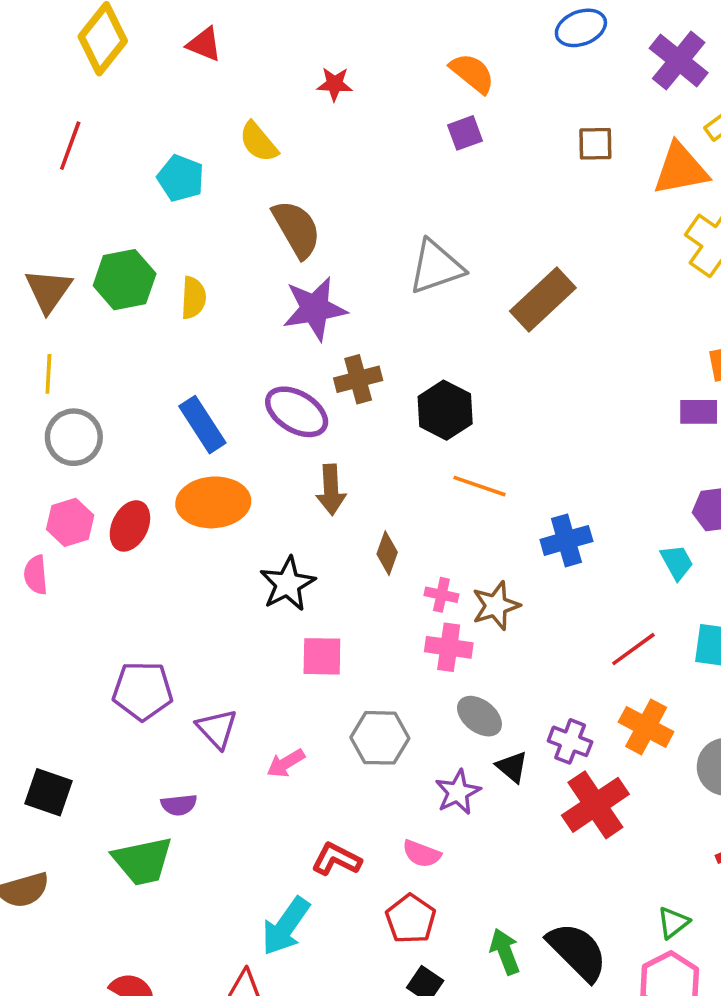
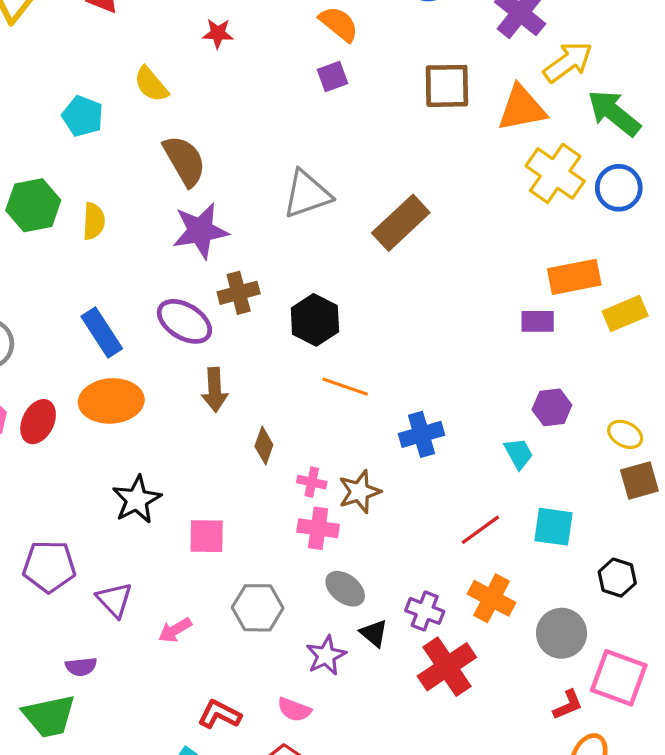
brown square: (595, 144) -> (447, 86), size x1.5
black star: (288, 584) -> (137, 500), moved

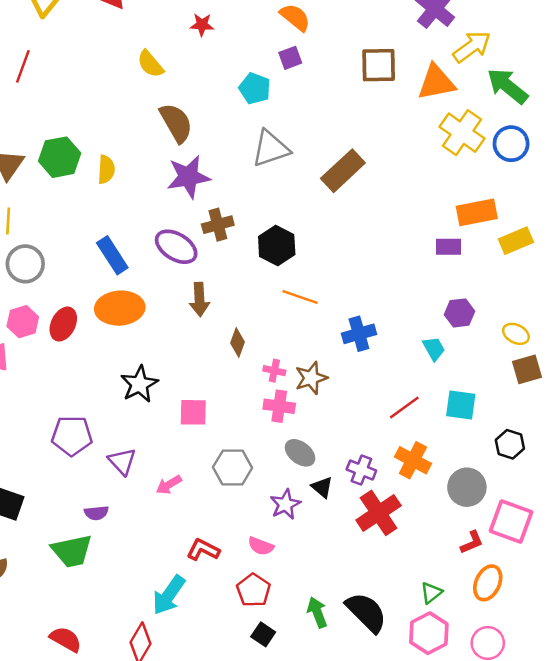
cyan pentagon: (83, 116) -> (255, 88), moved

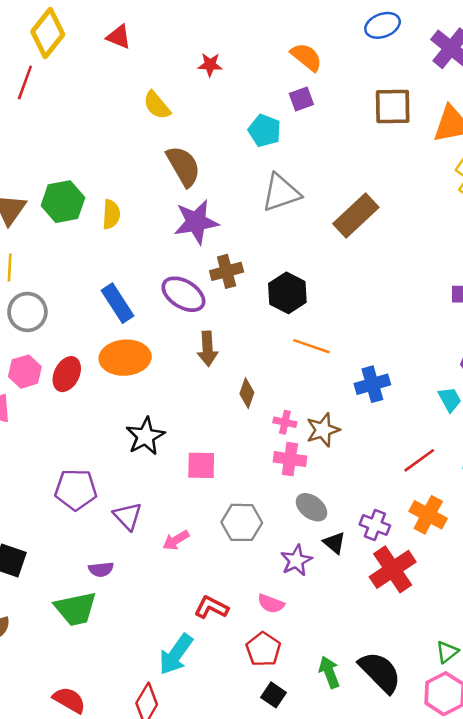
red line: (23, 66) -> (25, 82), moved

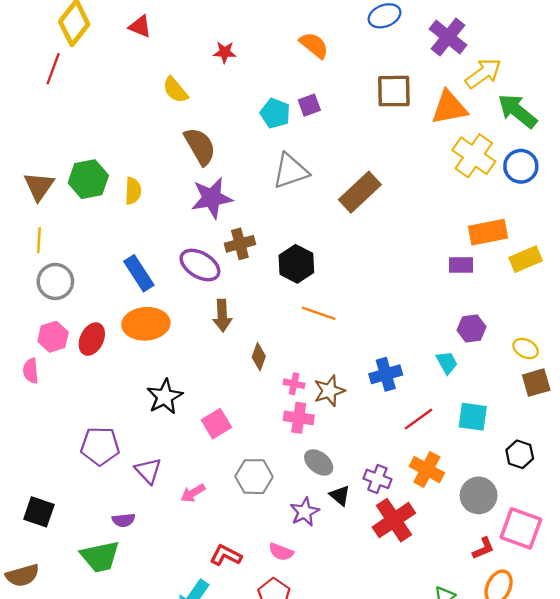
purple square: (301, 99) -> (309, 105), moved
blue cross: (372, 384) -> (386, 374), moved
pink square: (201, 465) -> (216, 424), turned -32

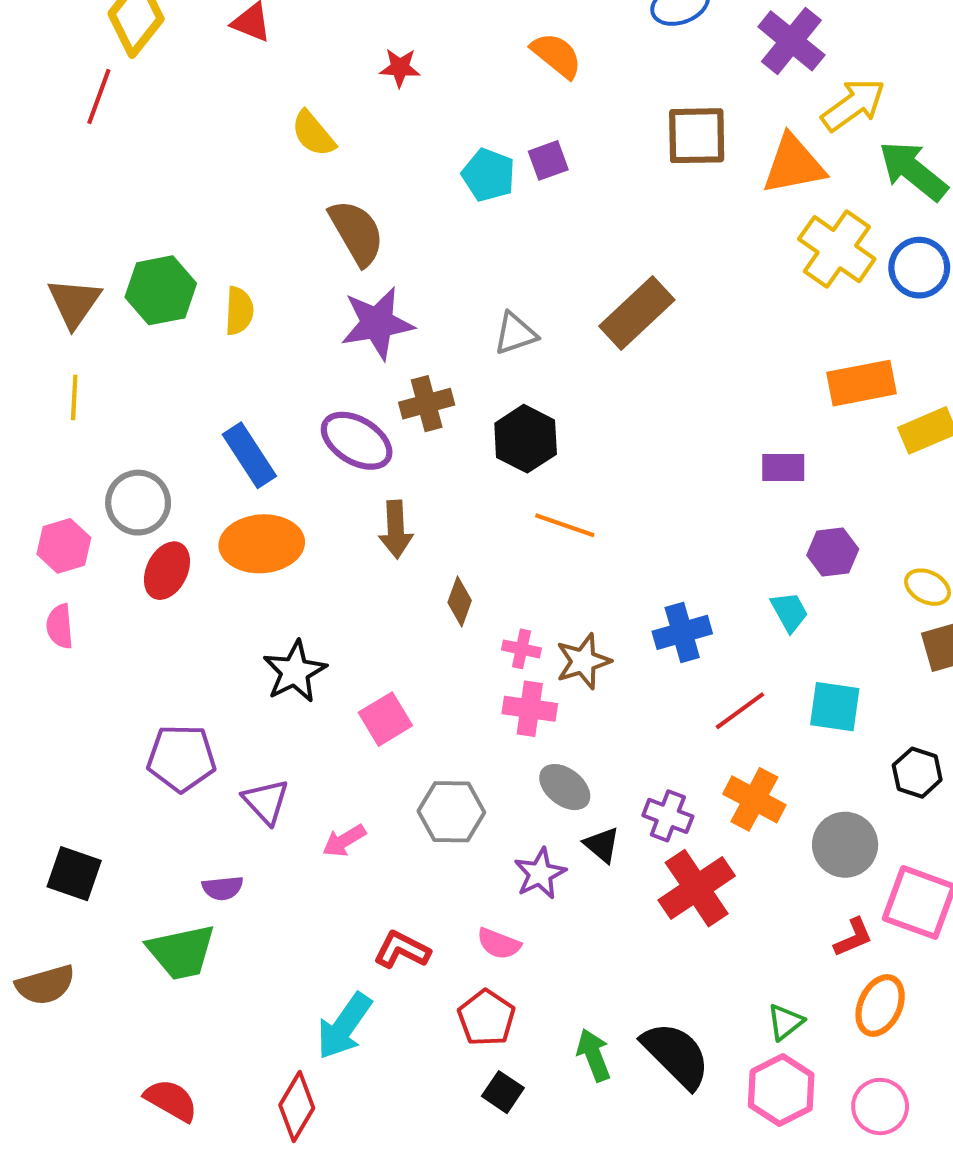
gray triangle: (290, 171) -> (515, 334), moved, size x0.7
purple rectangle: (461, 265) -> (783, 468), moved
gray circle: (55, 281) -> (138, 503), moved
pink hexagon: (53, 337) -> (64, 546), moved

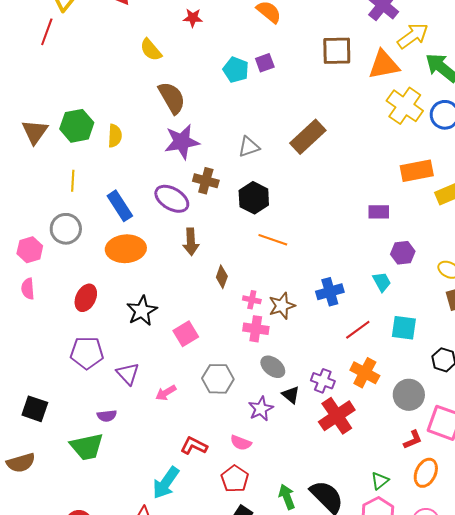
yellow line: (74, 397) -> (73, 181), moved
brown cross: (427, 404) -> (206, 181), turned 30
red ellipse: (167, 571) -> (86, 298), moved

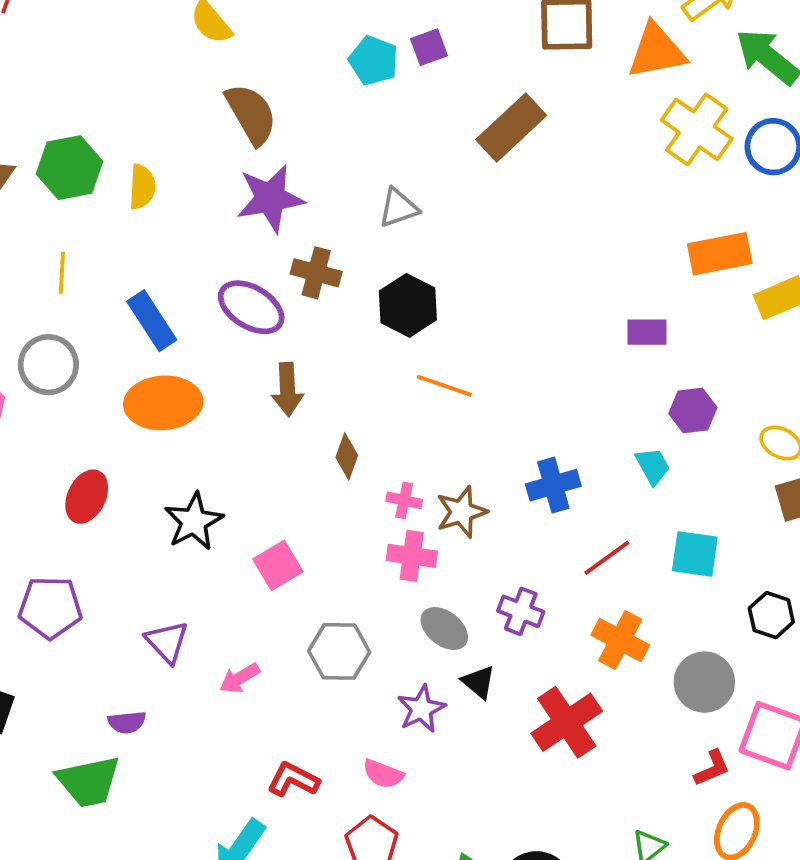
brown rectangle: (308, 137) -> (511, 127), moved
purple pentagon: (87, 353) -> (50, 607), moved
purple cross: (323, 381) -> (521, 611), moved

